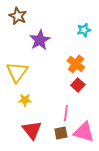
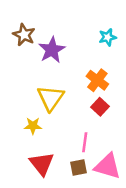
brown star: (18, 16) -> (24, 35), moved
yellow triangle: (17, 72) -> (51, 98), moved

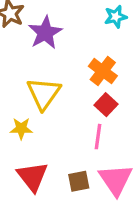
pink line: (85, 142) -> (98, 137), moved
pink triangle: (108, 166) -> (116, 180), turned 40

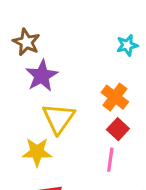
purple star: (45, 33) -> (42, 76), moved
yellow star: (21, 129) -> (37, 152), size x1.4

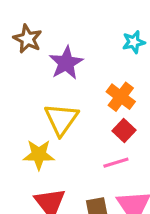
purple star: (42, 76) -> (66, 63), moved
pink line: (110, 160) -> (116, 163), turned 65

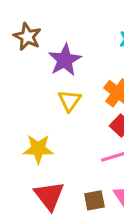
yellow triangle: (61, 119) -> (69, 101), moved, size x0.7

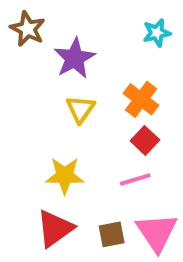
yellow star: (38, 149) -> (65, 176), moved
red triangle: (49, 196) -> (55, 228), turned 32

